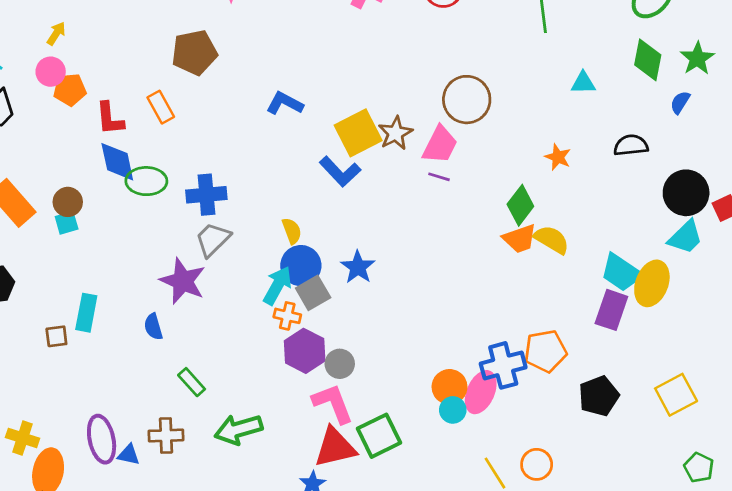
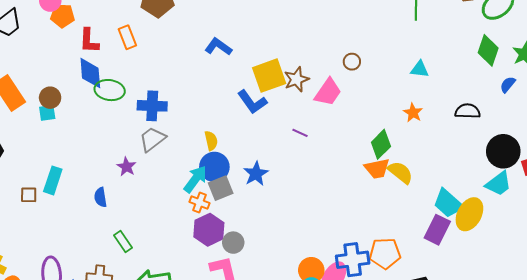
cyan triangle: (583, 83) -> (420, 69), moved
brown circle: (467, 100) -> (352, 62), size x0.5
purple line: (439, 177) -> (300, 133), moved
purple star: (183, 281) -> (126, 167), size x0.6

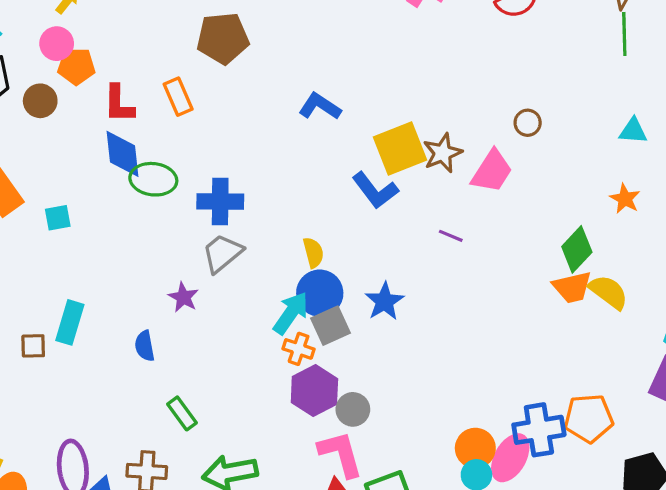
brown circle: (50, 98) -> (40, 101), moved

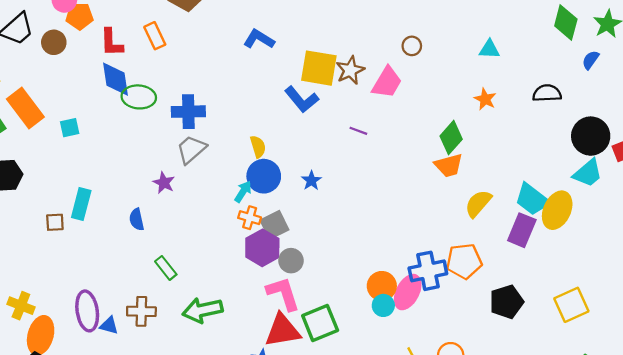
yellow square: (400, 148) -> (319, 68), turned 33
yellow semicircle: (608, 292) -> (478, 204), moved, turned -84
blue star: (384, 301) -> (311, 181), size x0.7
cyan arrow: (291, 313) -> (243, 192), size x0.7
gray square: (331, 326) -> (274, 225), moved

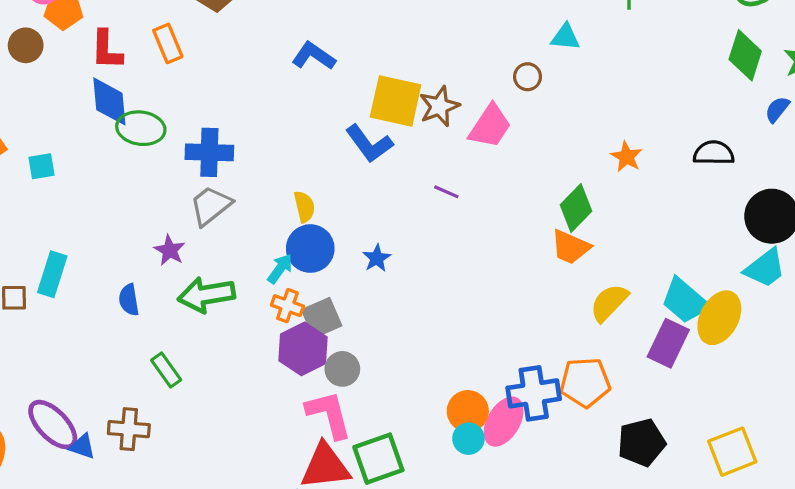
cyan triangle: (489, 49) -> (565, 37), moved
orange trapezoid: (449, 165) -> (570, 247), turned 36
green arrow: (202, 310) -> (206, 295), moved
purple ellipse: (87, 311) -> (53, 425), turned -39

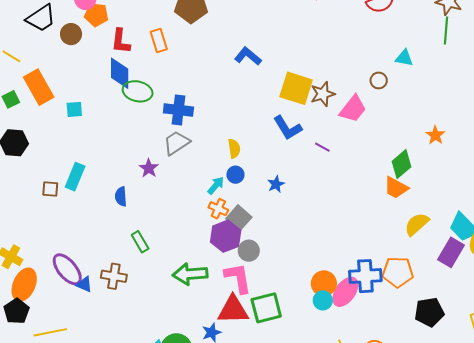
blue L-shape: (369, 144) -> (288, 128), moved
blue circle: (310, 249) -> (235, 175), size x0.6
green arrow: (206, 295) -> (190, 274), moved
gray square: (322, 318) -> (239, 218), turned -30

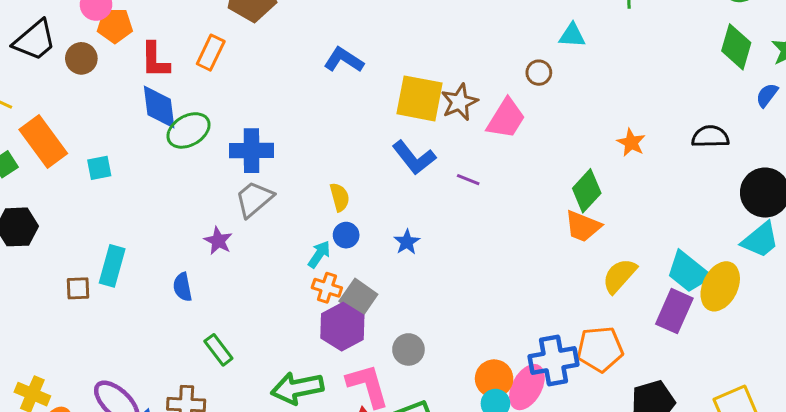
orange rectangle: (159, 41) -> (211, 53), turned 50
green ellipse: (138, 91) -> (188, 130), turned -36
gray circle: (249, 251) -> (408, 349), moved

